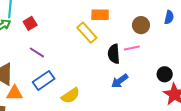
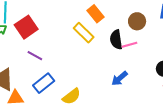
orange rectangle: (100, 15) -> (95, 14), turned 54
red square: (30, 23) -> (26, 27), size x1.6
black semicircle: (114, 54) -> (116, 40), moved

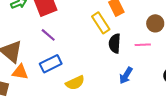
black semicircle: (116, 40) -> (115, 43), moved
blue arrow: (119, 78) -> (126, 75), turned -30

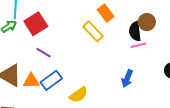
black semicircle: (115, 43) -> (135, 31), moved
orange triangle: (20, 72) -> (31, 81), moved

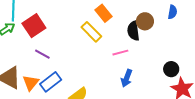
pink line: (138, 45) -> (120, 53), moved
orange triangle: (31, 81) -> (31, 83), turned -48

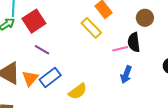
black semicircle: (133, 31) -> (134, 42), moved

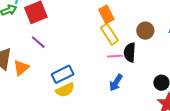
yellow rectangle: (91, 28) -> (109, 34), moved
blue rectangle: (50, 77) -> (63, 74), moved

